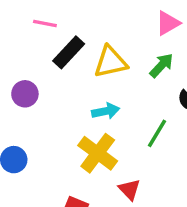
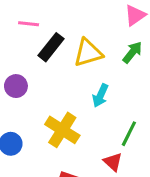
cyan arrow: (106, 111) -> (100, 96), moved, turned 130
green line: (157, 133) -> (129, 134), moved
yellow cross: (98, 153) -> (62, 130), moved

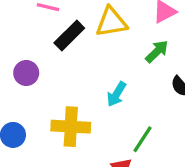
yellow triangle: (88, 53) -> (111, 22), moved
yellow cross: (62, 130) -> (71, 127), turned -36

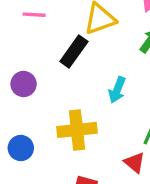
black rectangle: (69, 35) -> (74, 52), moved

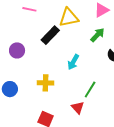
yellow cross: (77, 130) -> (45, 83), size x0.7

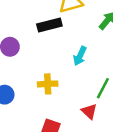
black rectangle: (50, 35) -> (49, 25), turned 36

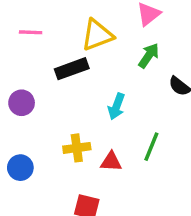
red triangle: (89, 111) -> (111, 162), moved, turned -35

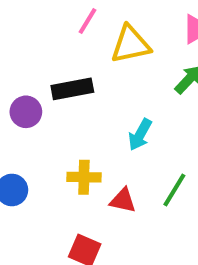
pink line: (31, 32) -> (88, 21), moved, turned -70
black rectangle: (72, 69) -> (72, 89), moved

